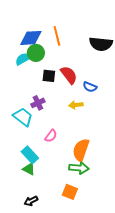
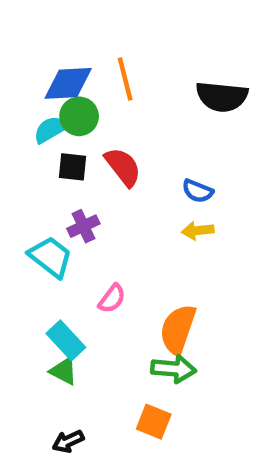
red semicircle: (69, 75) -> (123, 167), moved
black square: (49, 76) -> (72, 167), moved
yellow arrow: (76, 105) -> (198, 231), moved

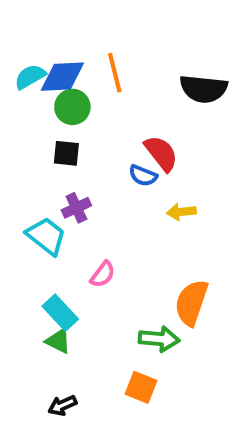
cyan semicircle: (51, 130) -> (30, 77), moved
red semicircle: (123, 167) -> (161, 153), moved
blue semicircle: (198, 191) -> (143, 176), moved
orange semicircle: (178, 329) -> (191, 303), moved

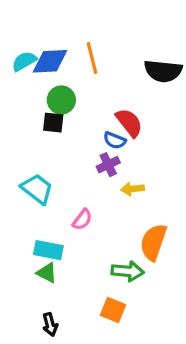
green circle: (72, 107) -> (61, 100), moved
purple cross: (76, 208) -> (108, 165), moved
yellow arrow: (181, 212) -> (132, 189), moved
cyan rectangle: (60, 313) -> (48, 250), turned -36
black arrow: (62, 405) -> (50, 324), turned -80

